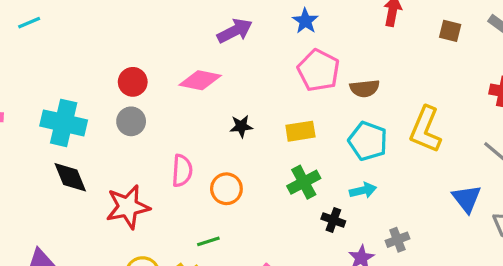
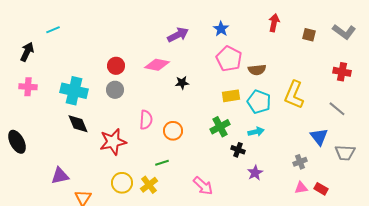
black star: (241, 126) -> (182, 83), moved
yellow rectangle: (300, 131) -> (231, 96), moved
gray cross: (397, 240) -> (300, 162), moved

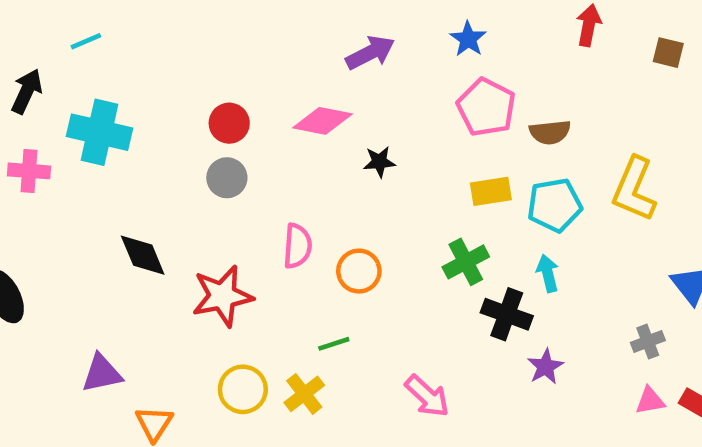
cyan cross: (74, 91) -> (99, 132), moved
cyan pentagon: (259, 102) -> (555, 205), turned -30
cyan arrow: (256, 132) -> (548, 273), turned -91
black cross: (238, 150) -> (507, 314), size x1.5

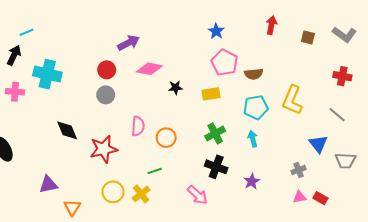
cyan line: (86, 41) -> (26, 32), moved
purple arrow: (370, 53) -> (129, 43), moved
yellow rectangle: (491, 191) -> (211, 94), moved
black cross: (507, 314) -> (216, 167), moved

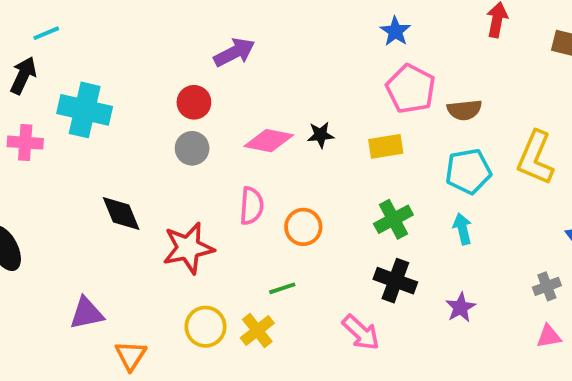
pink diamond: (149, 69) -> (269, 141), moved

